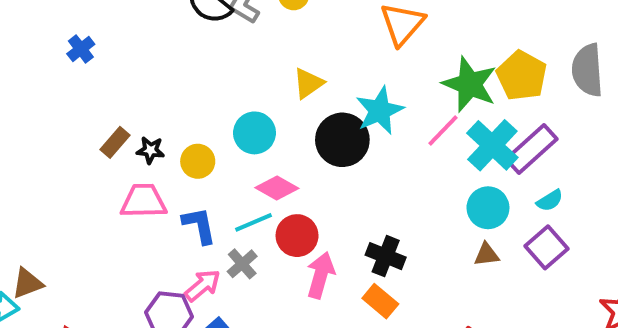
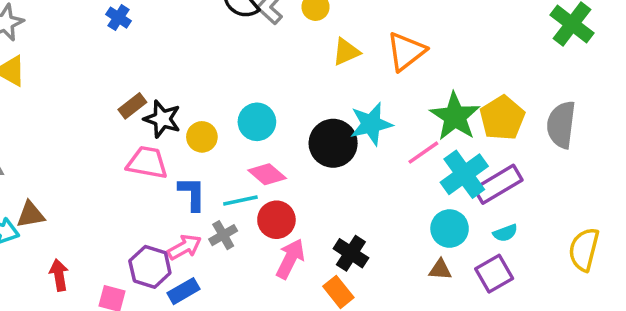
blue cross: (81, 49) -> (119, 18), turned -30
yellow triangle: (308, 83) -> (346, 52), moved
black star: (150, 150) -> (162, 119), size x1.5

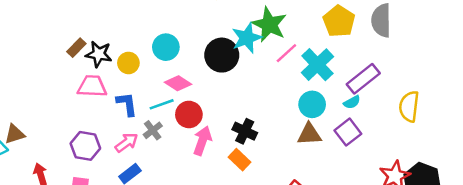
green star: (455, 117) -> (269, 24), moved
purple rectangle: (498, 184) -> (363, 79), moved
purple hexagon: (150, 267) -> (85, 146), moved
brown triangle: (440, 269) -> (309, 134), size x1.5

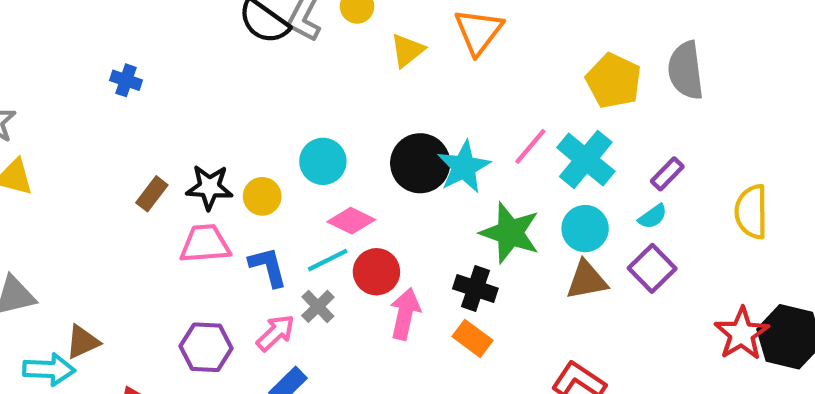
green star: (269, 24) -> (510, 233), moved
cyan star: (247, 38) -> (464, 167), moved
brown rectangle: (76, 48) -> (152, 194), moved
purple rectangle: (363, 79) -> (667, 174), size x0.6

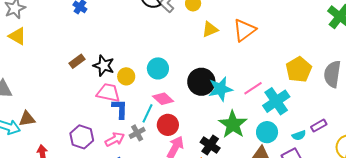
purple rectangle: (667, 174) -> (319, 126), moved
pink trapezoid: (205, 244) -> (108, 93), moved
cyan line: (328, 260) -> (147, 113), turned -54

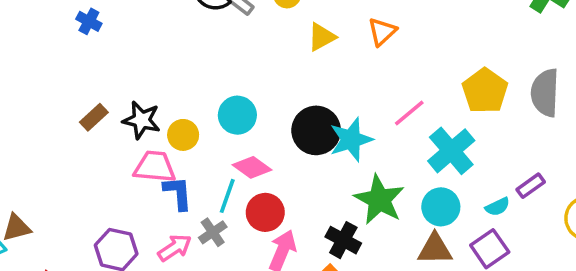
orange triangle: (244, 30) -> (382, 32), size x0.7
pink line: (253, 88) -> (409, 113), moved

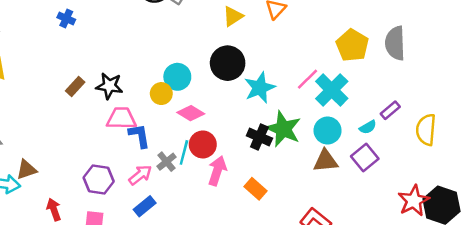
pink line: (409, 113) -> (307, 79), moved
black circle: (316, 130) -> (228, 63), moved
yellow circle: (183, 135) -> (161, 94), moved
cyan line: (227, 196) -> (184, 152), moved
black cross: (343, 240) -> (259, 137), moved

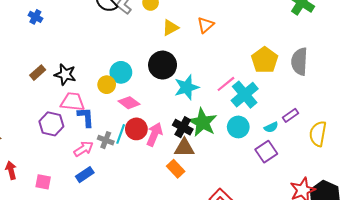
brown triangle: (326, 161) -> (184, 148), moved
gray cross: (166, 162) -> (106, 140), turned -35
pink arrow: (217, 171) -> (154, 134), moved
purple hexagon: (99, 179) -> (51, 124), moved

